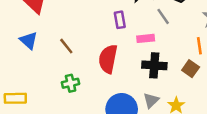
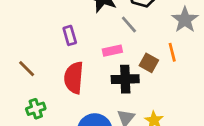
purple rectangle: (120, 20) -> (70, 35), moved
brown square: (191, 69) -> (149, 63), moved

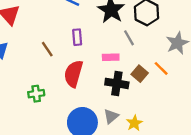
orange line: (172, 52) -> (161, 68), turned -42
brown line: (27, 69) -> (47, 49), moved

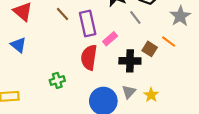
purple rectangle: (77, 37) -> (88, 24), size x1.6
brown line: (47, 49) -> (62, 14), moved
pink rectangle: (111, 57) -> (110, 39), moved, turned -32

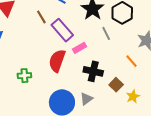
purple rectangle: (88, 24) -> (62, 30), turned -40
brown square: (150, 49) -> (116, 85), moved
yellow star: (151, 95) -> (133, 96), moved

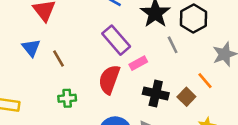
brown line: (41, 17) -> (58, 58), moved
brown square: (116, 85) -> (186, 97), moved

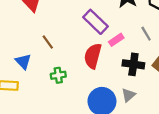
gray line: (173, 45) -> (146, 34), moved
blue triangle: (31, 48) -> (23, 61), moved

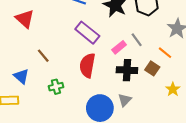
pink rectangle: (116, 40) -> (119, 47), moved

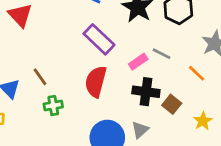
gray line: (137, 40) -> (161, 54), turned -32
brown line: (43, 56) -> (40, 77), moved
brown square: (152, 68) -> (172, 104), moved

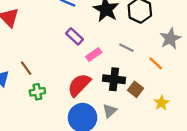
purple rectangle: (99, 39) -> (74, 36), size x0.7
pink rectangle: (138, 62) -> (94, 54), moved
red semicircle: (96, 82) -> (79, 85), moved, turned 30

